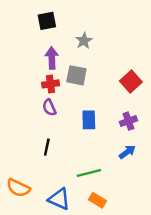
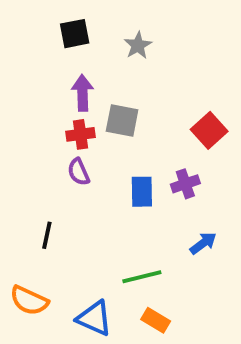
gray star: (84, 41) -> (138, 45), moved
purple cross: (128, 121) -> (185, 184), moved
black line: (47, 147) -> (47, 235), moved

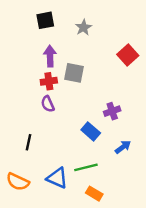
red square: (209, 130) -> (128, 55), moved
blue rectangle: (142, 192) -> (91, 131), moved, turned -48
blue triangle: (94, 318) -> (57, 178), moved

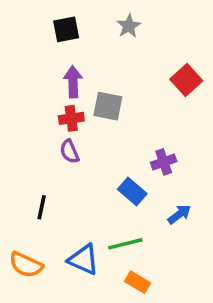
gray star: (84, 27) -> (129, 26), moved

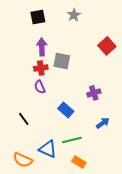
blue rectangle: (132, 192) -> (66, 110), moved
black line: (42, 207) -> (24, 119), turned -48
orange semicircle: (26, 265) -> (23, 160), moved

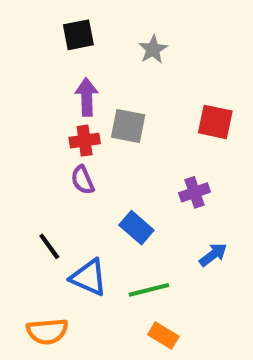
gray star: (74, 15) -> (153, 49), moved
red square: (107, 46) -> (215, 122), moved, turned -36
blue triangle: (48, 149) -> (89, 277), moved
orange semicircle: (23, 160) -> (47, 331), turned -30

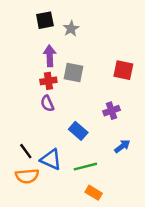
gray star: (153, 49) -> (71, 29), moved
black line: (49, 246) -> (26, 151), moved
orange semicircle: (47, 331) -> (27, 176), moved

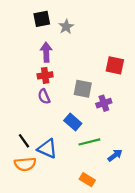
gray square: (73, 73) -> (83, 89), moved
blue arrow: (122, 146) -> (115, 155), moved
green line: (85, 167) -> (89, 142), moved

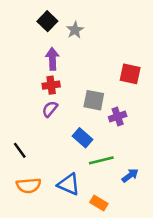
black square: (42, 19) -> (47, 21), turned -35
purple semicircle: (44, 96) -> (50, 109), turned 64
black line: (24, 141) -> (20, 150), moved
blue triangle: (47, 149) -> (69, 184), moved

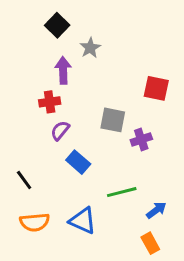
gray star: (75, 30) -> (90, 48), moved
red cross: (51, 85) -> (50, 102), moved
blue rectangle: (83, 138) -> (78, 162), moved
orange rectangle: (99, 203) -> (150, 243), moved, turned 30

